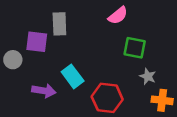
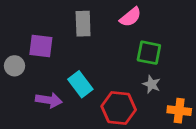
gray rectangle: (59, 24) -> (83, 24), moved
gray star: (148, 76) -> (152, 84), moved

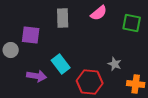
green square: (149, 53) -> (132, 23), moved

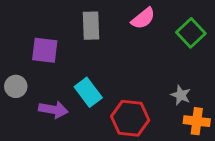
green square: (132, 23) -> (191, 33), turned 36
gray circle: (11, 50) -> (16, 86), moved
gray star: (115, 64) -> (181, 95), moved

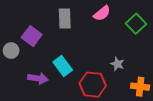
purple square: (45, 50) -> (32, 36), turned 30
gray circle: (16, 86) -> (11, 50), moved
gray star: (181, 95) -> (117, 64), moved

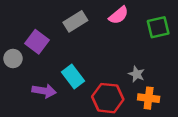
gray rectangle: (65, 18) -> (75, 21), turned 60
green square: (136, 24) -> (158, 27), turned 30
orange cross: (140, 87) -> (149, 98), moved

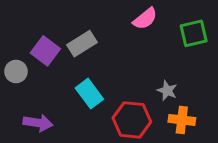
gray rectangle: (75, 21) -> (82, 44), moved
purple arrow: (44, 91) -> (38, 123), moved

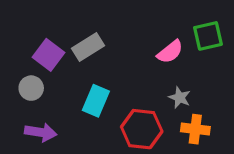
pink semicircle: (145, 19) -> (170, 52), moved
gray circle: (16, 72) -> (31, 88), moved
cyan rectangle: (89, 94) -> (96, 101), turned 60

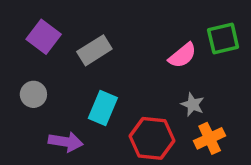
purple square: (49, 55) -> (44, 37), moved
orange cross: (195, 129) -> (210, 138), turned -32
purple arrow: (41, 132) -> (66, 142), moved

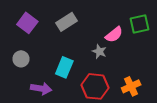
gray rectangle: (94, 50) -> (66, 22), moved
gray star: (193, 105) -> (99, 52), moved

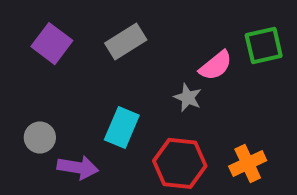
gray circle: (21, 59) -> (40, 137), moved

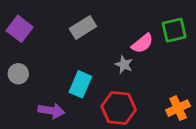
purple square: (52, 44) -> (20, 29), moved
gray circle: (40, 137) -> (18, 74), moved
orange cross: (248, 163) -> (178, 108), moved

